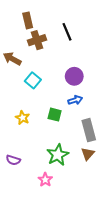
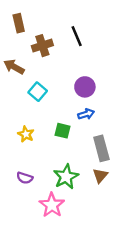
brown rectangle: (28, 20) -> (19, 23), moved
purple semicircle: (13, 160) -> (25, 178), moved
pink star: (45, 180) -> (52, 205), size x1.5

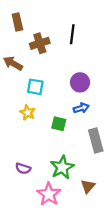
black line: (77, 36) -> (72, 34), turned 30
cyan square: (38, 92) -> (35, 87), turned -30
yellow star: (26, 134) -> (28, 113), moved
brown triangle: (100, 176) -> (88, 186), moved

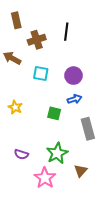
cyan square: (35, 87) -> (41, 74), moved
yellow star: (28, 113) -> (15, 107), moved

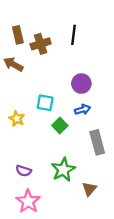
brown rectangle: (16, 20) -> (18, 35), moved
cyan square: (41, 74) -> (45, 103), moved
green square: (54, 113) -> (60, 125), turned 32
pink star: (45, 178) -> (28, 201), moved

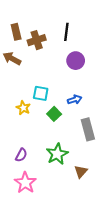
purple circle: (81, 84) -> (76, 61), moved
yellow star: (17, 119) -> (23, 108), moved
purple semicircle: (24, 171) -> (21, 155), turned -80

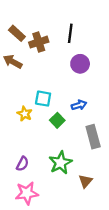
brown rectangle: (16, 32) -> (17, 33), turned -35
pink star: (25, 183) -> (27, 193), turned 30

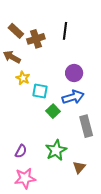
purple circle: (80, 64) -> (74, 73), moved
blue arrow: (79, 105) -> (73, 97), size x1.5
yellow star: (25, 114) -> (23, 78), moved

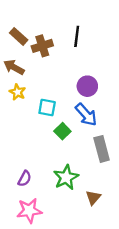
yellow star: (23, 78) -> (17, 92), moved
blue arrow: (73, 97) -> (86, 115), turned 65

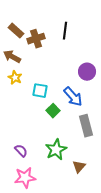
purple circle: (87, 86) -> (87, 72), moved
purple semicircle: (25, 179) -> (21, 151), turned -72

